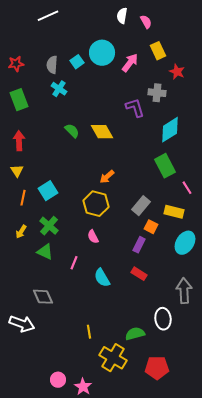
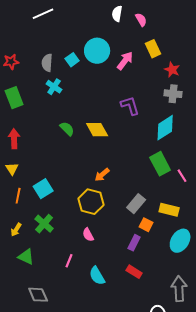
gray cross: (157, 93) -> (173, 94), moved
pink line: (187, 188) -> (182, 176), moved
green triangle: (45, 252) -> (26, 257), moved

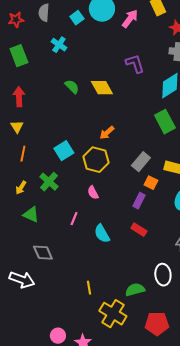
gray semicircle: (47, 63) -> (44, 13), moved
cyan square: (43, 189) -> (64, 151), moved

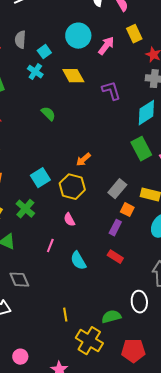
cyan square: (77, 18) -> (44, 52), moved
yellow diamond: (102, 88) -> (73, 76), moved
pink circle: (58, 336) -> (20, 357), moved

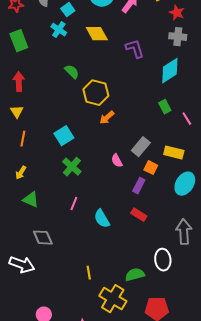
green rectangle: (141, 149) -> (165, 107), size x0.6
yellow hexagon: (72, 187) -> (96, 93), moved
green cross: (25, 209) -> (72, 167), moved
pink semicircle: (69, 220) -> (117, 161), moved

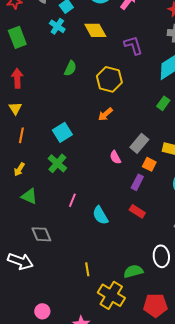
green semicircle: (72, 72) -> (70, 68), turned 70
yellow hexagon: (96, 93) -> (109, 79), moved
green rectangle: (165, 107) -> (163, 103), turned 64
green cross: (72, 167) -> (57, 163), moved

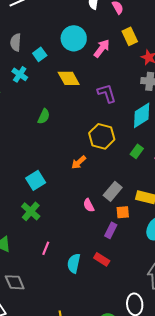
cyan cross: (57, 26) -> (20, 74), moved
yellow hexagon: (109, 79) -> (102, 136), moved
orange square: (149, 164) -> (123, 212), turned -32
red rectangle: (137, 211) -> (102, 259), moved
cyan semicircle: (100, 215) -> (74, 263), turned 42

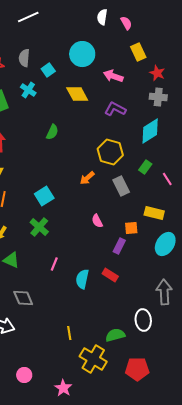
pink arrow: (102, 48) -> (113, 76), moved, turned -108
purple L-shape: (107, 93) -> (115, 109), turned -45
gray rectangle: (113, 191) -> (121, 186), moved, turned -66

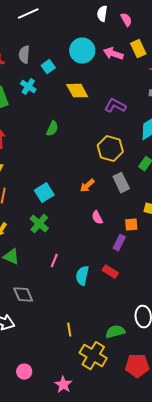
pink arrow: (113, 76) -> (113, 54), moved
orange arrow: (87, 178) -> (87, 186), moved

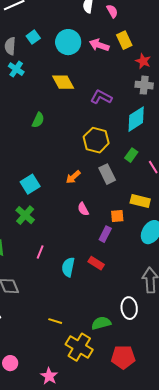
cyan square: (48, 67) -> (33, 37), moved
cyan cross: (28, 87) -> (16, 69), moved
yellow line: (69, 330) -> (55, 321), turned -64

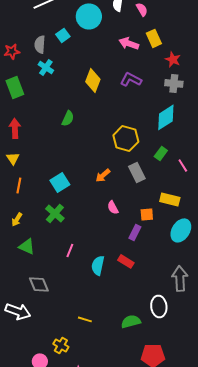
cyan circle: (68, 42) -> (89, 16), moved
yellow diamond: (63, 82) -> (93, 80), turned 50
purple L-shape: (101, 97) -> (131, 79), moved
yellow cross: (79, 347) -> (61, 345), moved, size x0.6

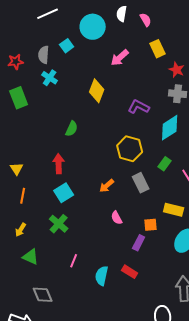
pink arrow: (129, 43) -> (120, 58), moved, turned -60
purple L-shape: (131, 79) -> (139, 107), moved
red arrow: (15, 128) -> (59, 164), moved

